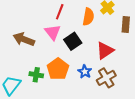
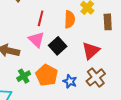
blue star: (85, 72) -> (70, 81), moved
green cross: (36, 75) -> (24, 76), moved, turned -32

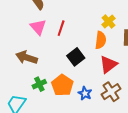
orange semicircle: (70, 19) -> (101, 40), moved
pink triangle: (36, 40) -> (38, 27), moved

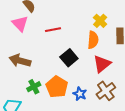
pink triangle: (38, 27) -> (20, 24), moved
red line: (61, 28) -> (53, 30), turned 63

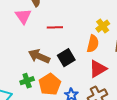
brown arrow: (20, 61) -> (39, 56), moved

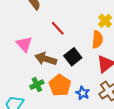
pink triangle: (23, 16) -> (24, 44), moved
red line: (55, 27) -> (58, 28), turned 56

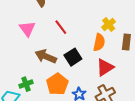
pink triangle: (24, 44) -> (27, 29), moved
green cross: (37, 85) -> (26, 84), moved

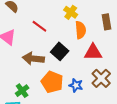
yellow cross: (109, 24) -> (71, 12), moved
red triangle: (105, 67) -> (93, 52), turned 48

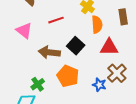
red line: (39, 26) -> (56, 20), turned -56
blue star: (76, 85) -> (99, 85), moved

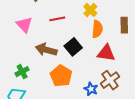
green cross: (38, 84) -> (22, 72), moved

